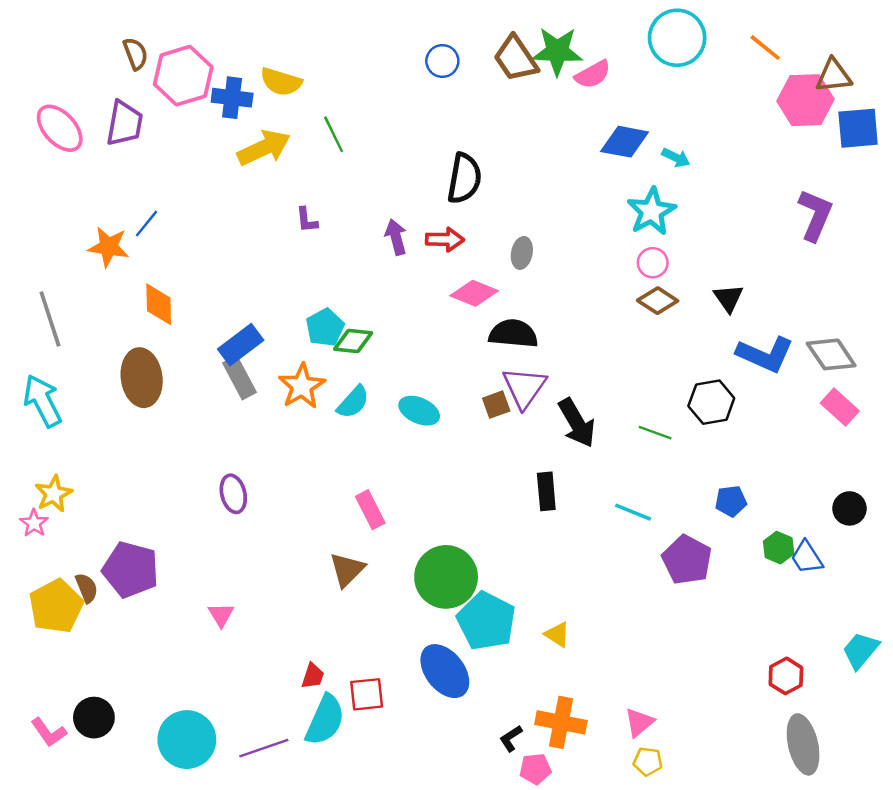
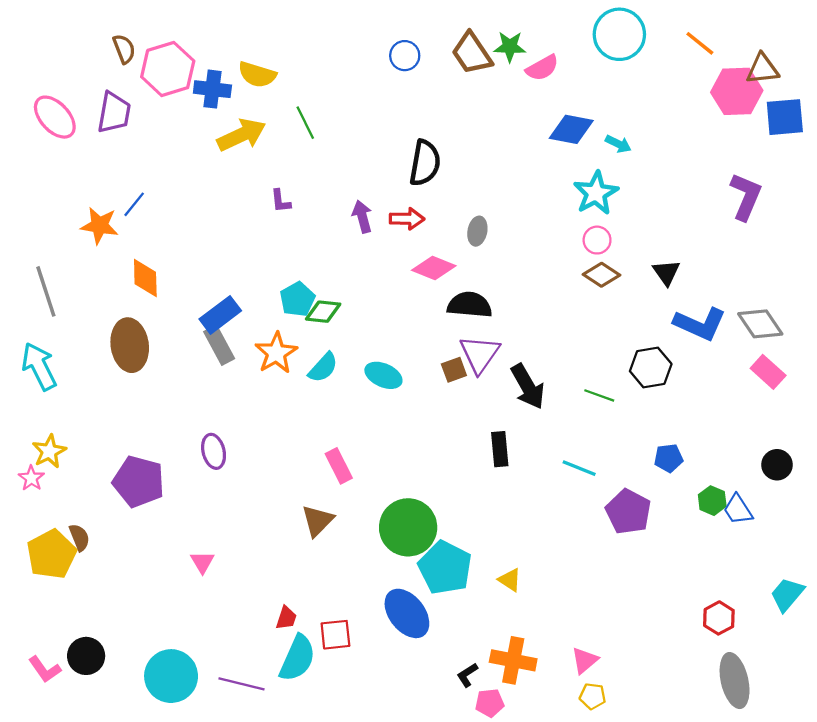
green star: (557, 51) -> (510, 47), size x0.7
purple pentagon: (131, 570) -> (139, 482), moved
purple line: (264, 748) -> (241, 684), turned 33

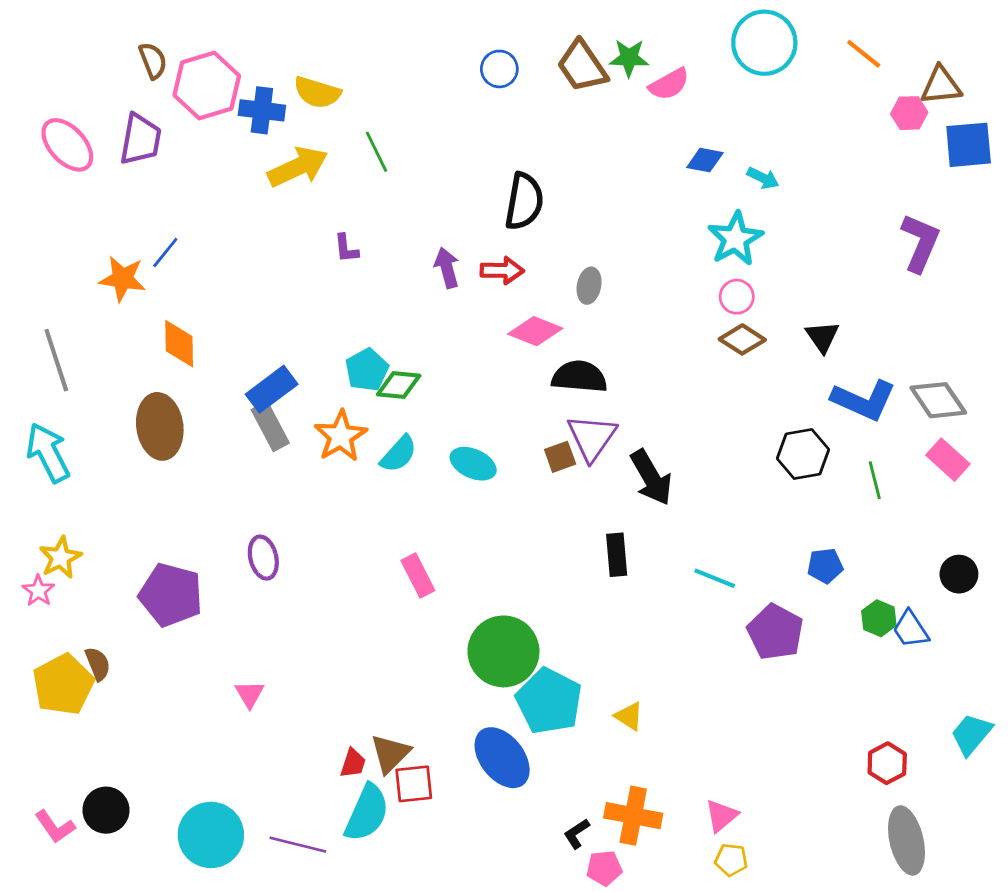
pink hexagon: (737, 91) -> (909, 113), size x0.6
blue diamond: (571, 129) -> (705, 160), size x0.7
green line: (599, 395) -> (875, 480), moved, turned 56
brown triangle: (318, 521) -> (390, 754), moved

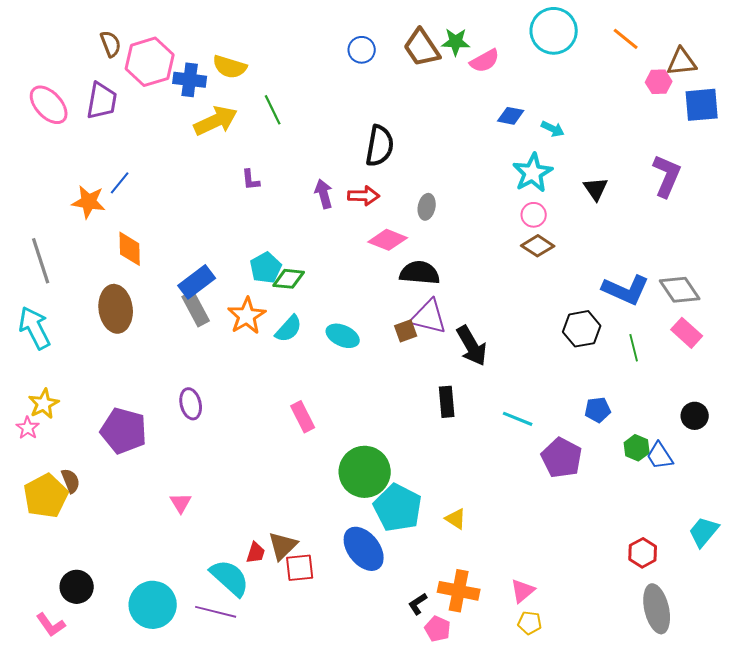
black triangle: (822, 337) -> (596, 189), moved
purple triangle: (592, 437) -> (429, 317), turned -51
cyan semicircle: (367, 813) -> (230, 578), moved, turned -72
pink L-shape: (55, 827) -> (51, 625), moved
pink pentagon: (604, 868) -> (438, 629), turned 30

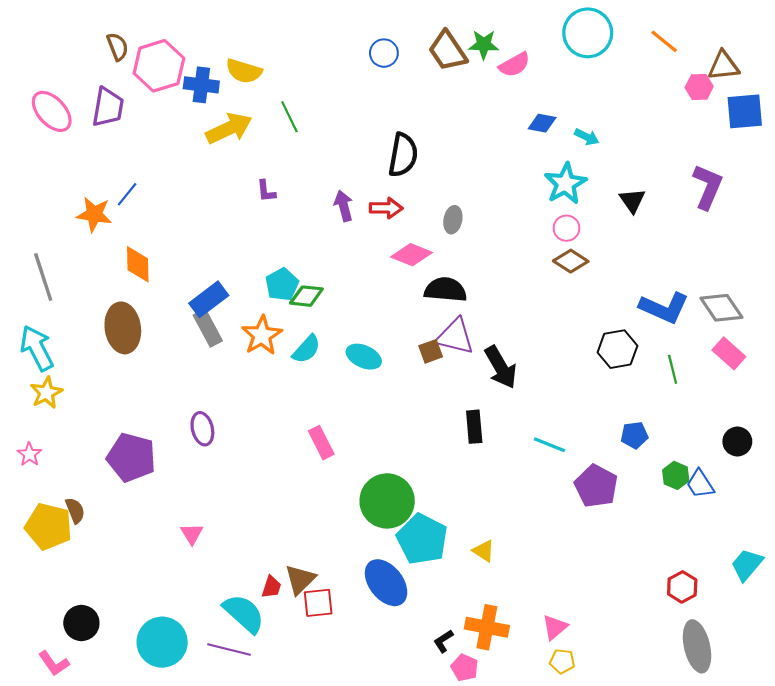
yellow star: (44, 404) -> (46, 393), moved
yellow pentagon: (46, 496) -> (49, 526), turned -30

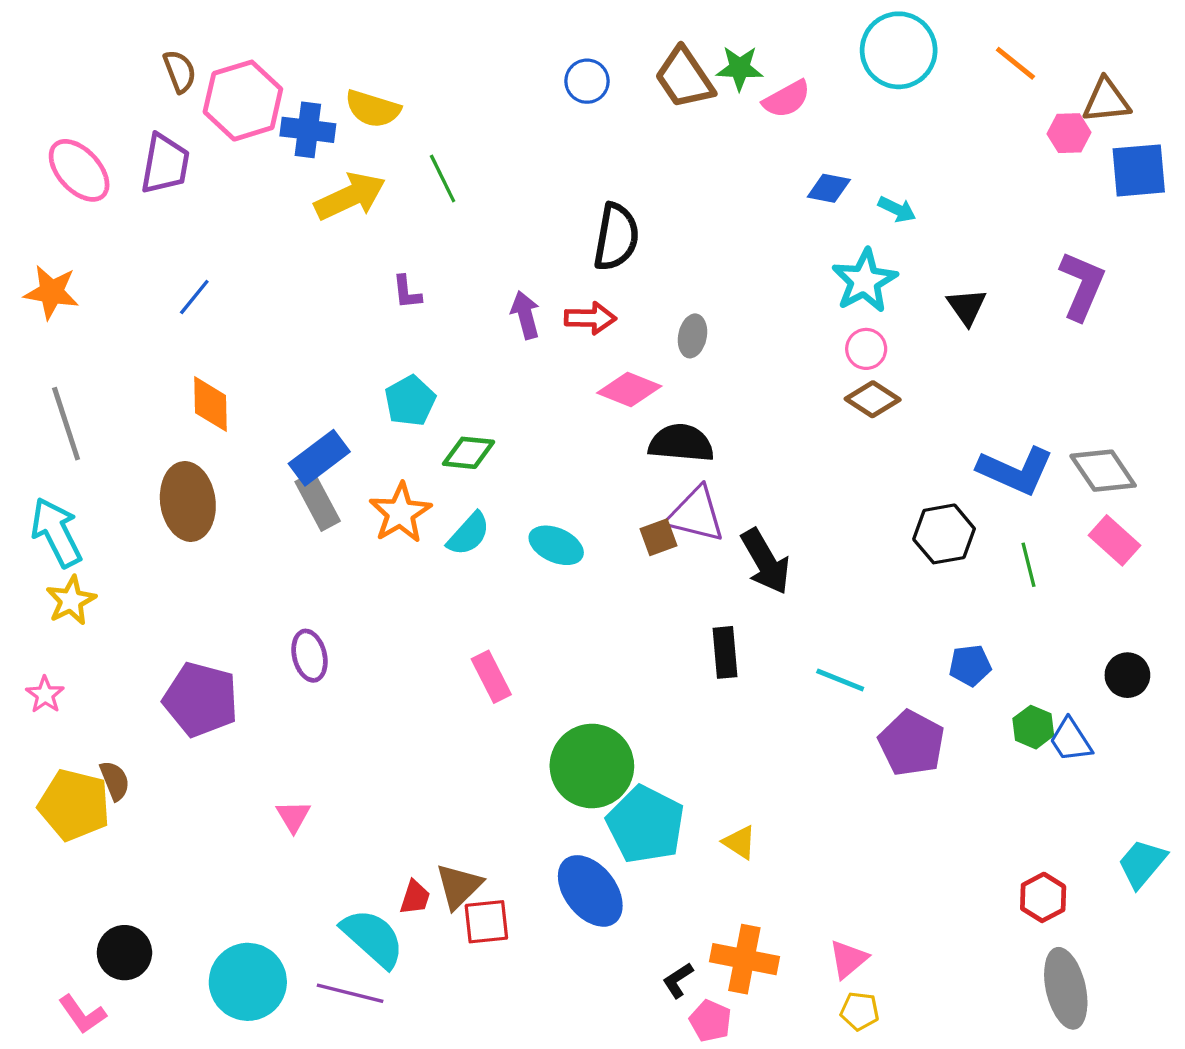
orange star: (94, 214) -> (51, 292), moved
cyan pentagon: (282, 284) -> (410, 401), moved

